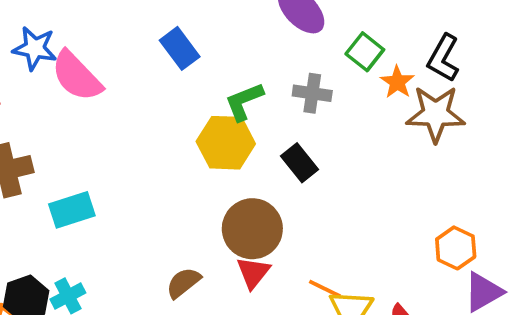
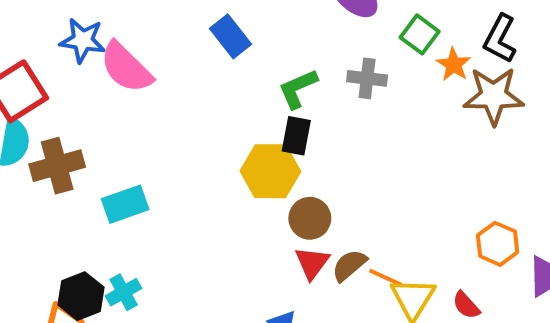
yellow hexagon: (226, 143) -> (270, 171), moved
black rectangle: (300, 163) -> (296, 136), moved, turned 51
brown circle: (252, 229) -> (310, 218), size x0.7
orange hexagon: (456, 248) -> (498, 244), moved
brown semicircle: (183, 283) -> (349, 265), moved

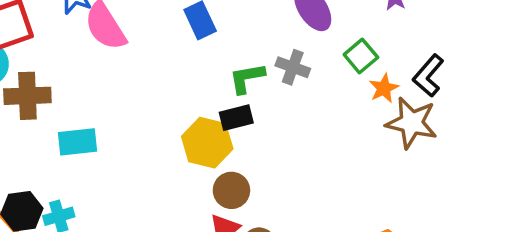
gray cross: (367, 78) -> (293, 67), moved
black rectangle: (296, 136) -> (236, 118), turned 52

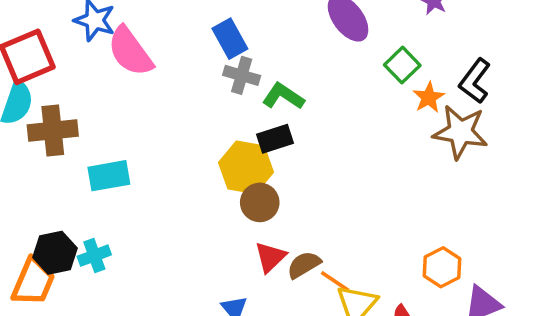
gray cross: (293, 67) -> (242, 75), moved
green L-shape: (247, 78) -> (283, 96), turned 48
brown circle: (231, 190) -> (260, 202), moved

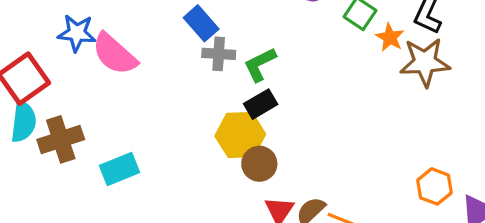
green L-shape: (283, 96) -> (260, 64), turned -48

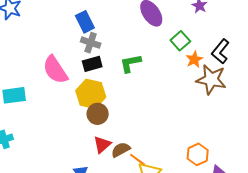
pink semicircle: (115, 54) -> (55, 70), moved
green L-shape: (260, 64) -> (130, 63), moved
black rectangle: (261, 104) -> (92, 64), moved

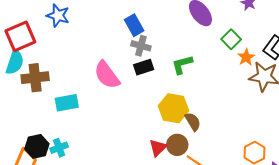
yellow hexagon: (91, 94) -> (173, 108), moved
brown circle: (98, 114) -> (177, 145), moved
brown semicircle: (121, 150) -> (193, 122), moved, turned 90

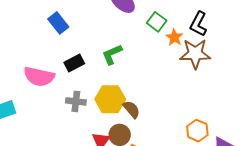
gray cross: (141, 46) -> (76, 101), moved
pink semicircle: (107, 75) -> (39, 77), turned -32

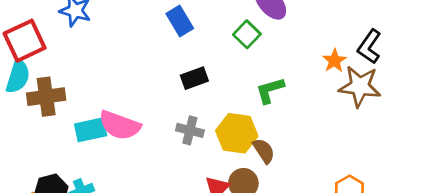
green square: (157, 22) -> (247, 34), moved
green L-shape: (112, 54) -> (270, 90), moved
pink semicircle: (39, 77) -> (120, 125), moved

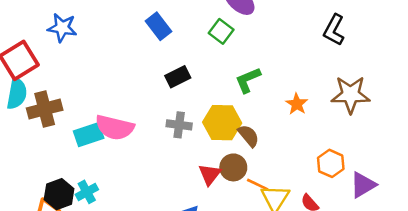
orange star: (334, 61) -> (297, 104), moved
brown star: (360, 86) -> (351, 95), moved

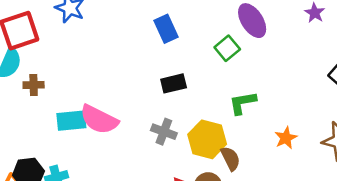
brown cross: (45, 109) -> (34, 85), size x0.6

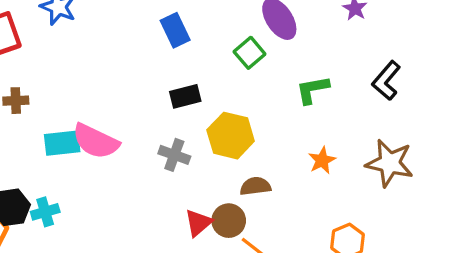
green L-shape: (243, 103) -> (312, 90), moved
yellow hexagon: (207, 139) -> (231, 136), moved
brown semicircle: (230, 158) -> (255, 186), turned -70

